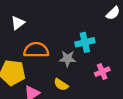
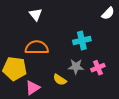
white triangle: (18, 23) -> (36, 14), moved, turned -32
gray star: (68, 59) -> (76, 67), moved

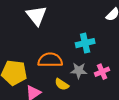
white triangle: (36, 14) -> (36, 16), size x1.5
orange semicircle: (37, 48) -> (50, 60), moved

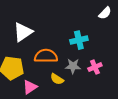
white triangle: (36, 16) -> (23, 32), moved, turned 35

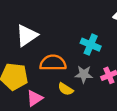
cyan cross: (79, 40) -> (91, 45), turned 36

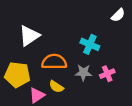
yellow semicircle: (66, 89) -> (56, 87), moved

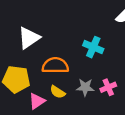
gray star: (83, 73) -> (85, 87), moved
pink cross: (107, 74) -> (108, 87), moved

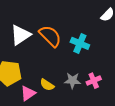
orange semicircle: (55, 65) -> (50, 36), moved, turned 45

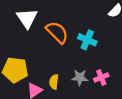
white triangle: (21, 35) -> (27, 18), moved, turned -30
yellow semicircle: (47, 85) -> (54, 82), turned 64

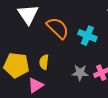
yellow semicircle: (54, 82) -> (44, 62), moved

